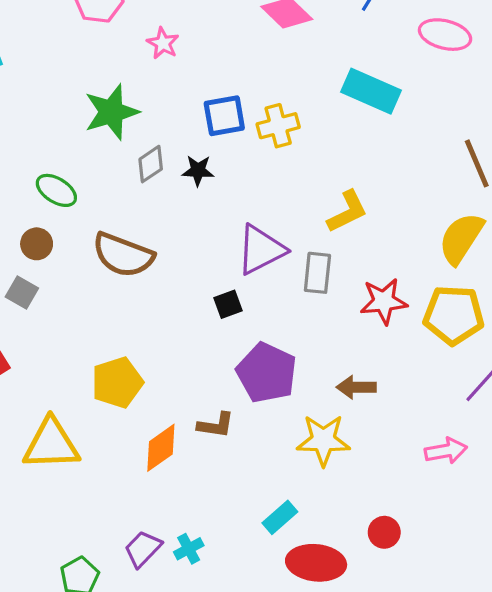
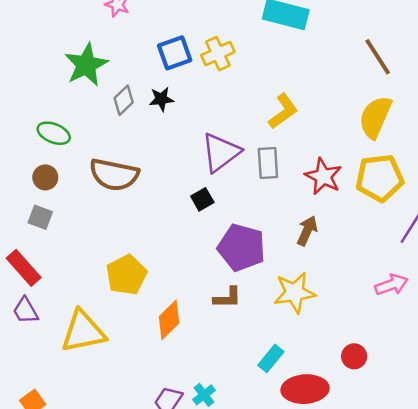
red star: (384, 301) -> (323, 176), turned -30
brown arrow: (356, 387) -> (307, 231), moved, turned 124
brown L-shape: (216, 425) -> (227, 298), moved

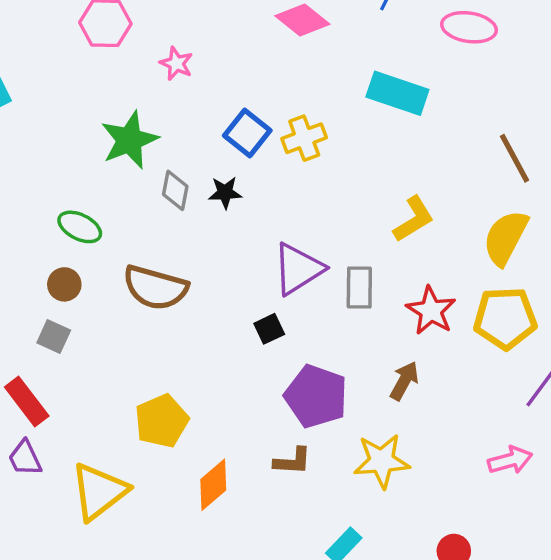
blue square: (175, 53) -> (247, 133), turned -36
gray diamond: (124, 100) -> (175, 190), turned -40
yellow L-shape: (283, 111) -> (414, 219), moved
yellow triangle: (83, 332) -> (99, 491), turned -30

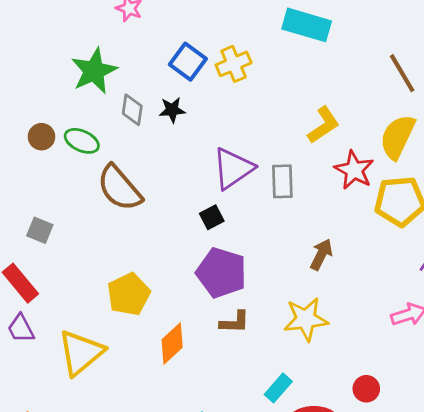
green ellipse: (80, 227) -> (82, 141), moved
brown circle: (64, 284) -> (42, 137), moved
brown semicircle: (155, 288) -> (119, 188), turned 36
red star: (431, 311) -> (354, 170), moved
purple pentagon: (316, 396) -> (221, 273), moved

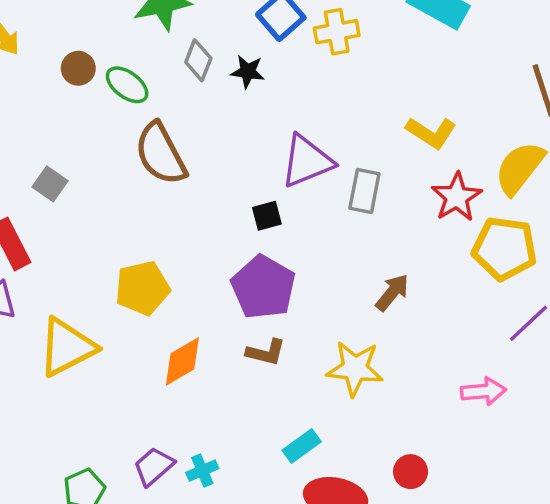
yellow L-shape: (323, 125) -> (431, 133), turned 54

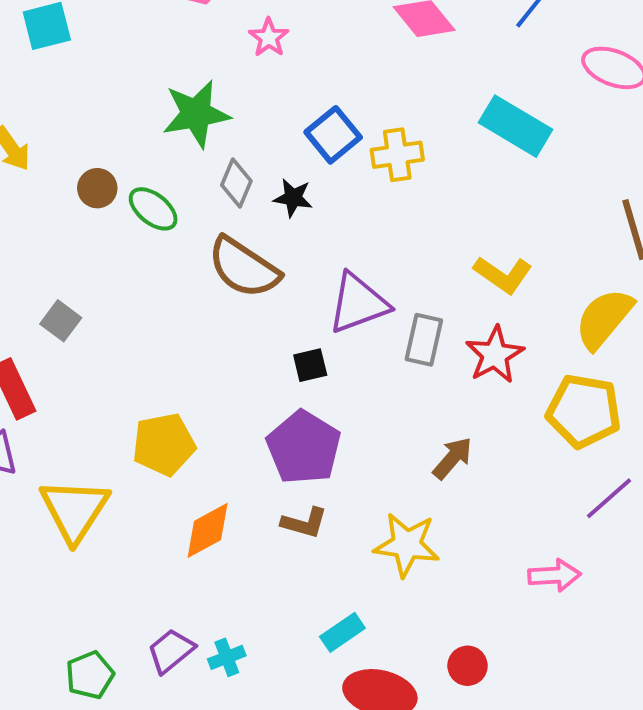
brown semicircle: (161, 154) -> (244, 268), moved, turned -30
red star: (457, 197) -> (495, 355), moved
yellow triangle: (67, 347) -> (74, 510), turned -32

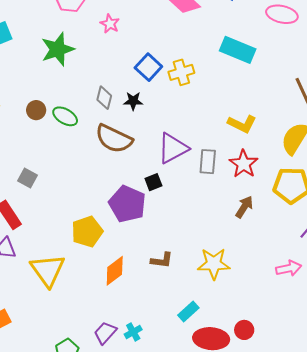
green star: (196, 114) -> (58, 49), moved
purple pentagon: (304, 447) -> (127, 204), moved
brown arrow: (453, 458) -> (244, 207), moved
red circle: (467, 666) -> (244, 330), moved

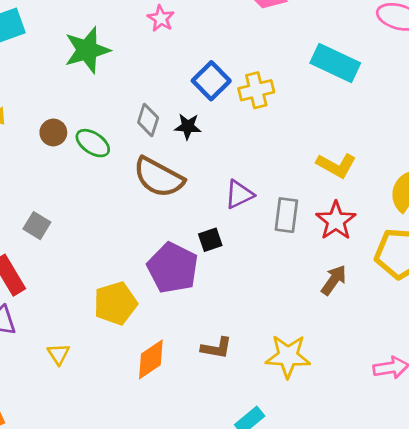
purple triangle: (173, 148) -> (239, 194), size x0.7
yellow triangle: (48, 270) -> (59, 354), size x0.5

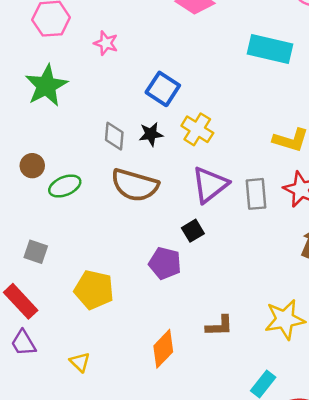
yellow cross: (256, 90) -> (197, 129), moved, turned -32
green ellipse: (93, 143) -> (65, 186), moved, turned -44
purple triangle: (239, 194) -> (210, 185), size x1.4
purple pentagon: (173, 268) -> (165, 263), size x0.7
yellow pentagon: (115, 303) -> (94, 290), moved, turned -30

